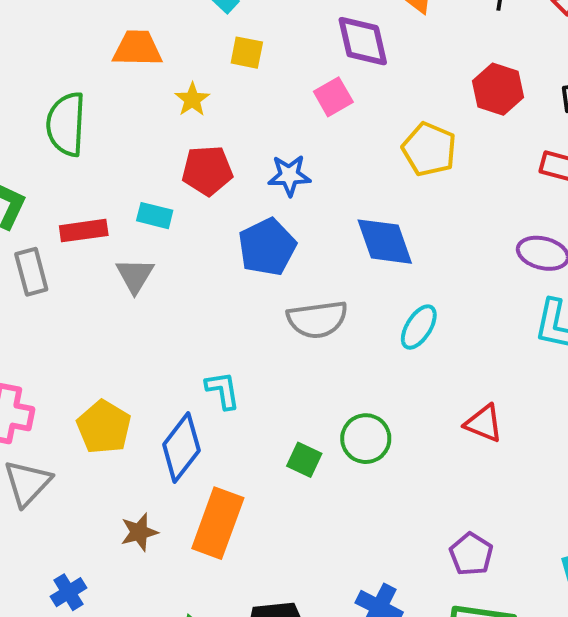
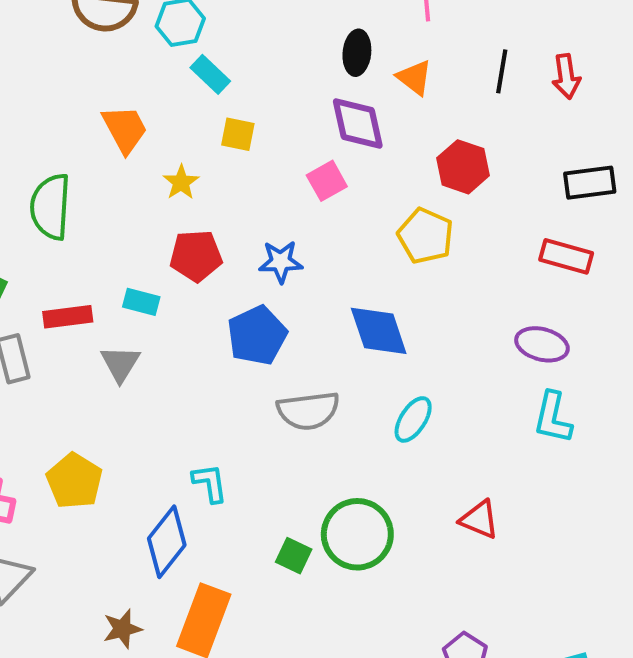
orange trapezoid: (137, 49) -> (125, 129), turned 60
red hexagon: (498, 89) -> (463, 167), moved
yellow pentagon: (104, 427) -> (74, 481), moved
green circle: (366, 439) -> (357, 534), size x1.4

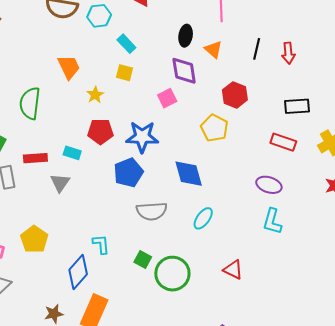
cyan rectangle: (210, 74) -> (126, 44), moved
blue star: (281, 262) -> (142, 137), size x1.5
green square: (294, 556) -> (143, 259), moved

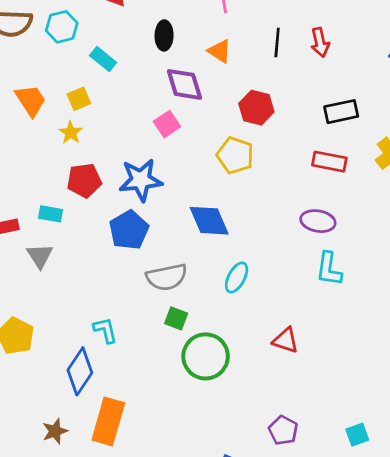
black ellipse: (186, 36) -> (164, 35), moved
yellow square: (125, 73) -> (79, 99), moved, turned -30
green square: (143, 259) -> (176, 318), moved

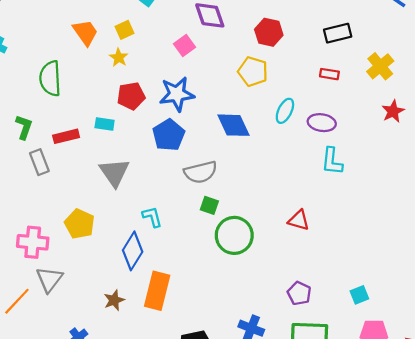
pink square: (167, 124) -> (185, 45), moved
red rectangle: (329, 162) -> (329, 74), size x0.7
gray triangle: (40, 256) -> (114, 172), moved, size x1.4
cyan ellipse: (237, 277) -> (285, 111), moved

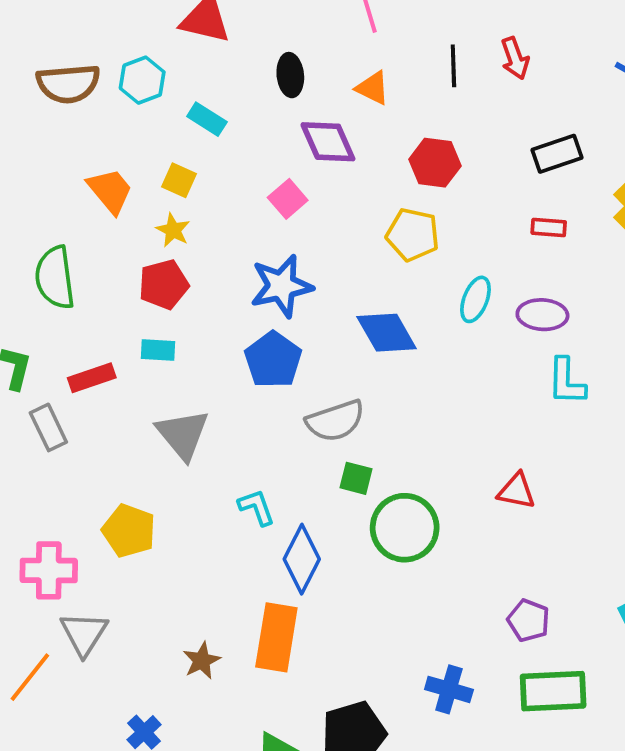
yellow square: (125, 30) -> (179, 180), turned -36
red pentagon: (131, 96) -> (164, 284), moved
blue diamond: (133, 251) -> (302, 559), moved

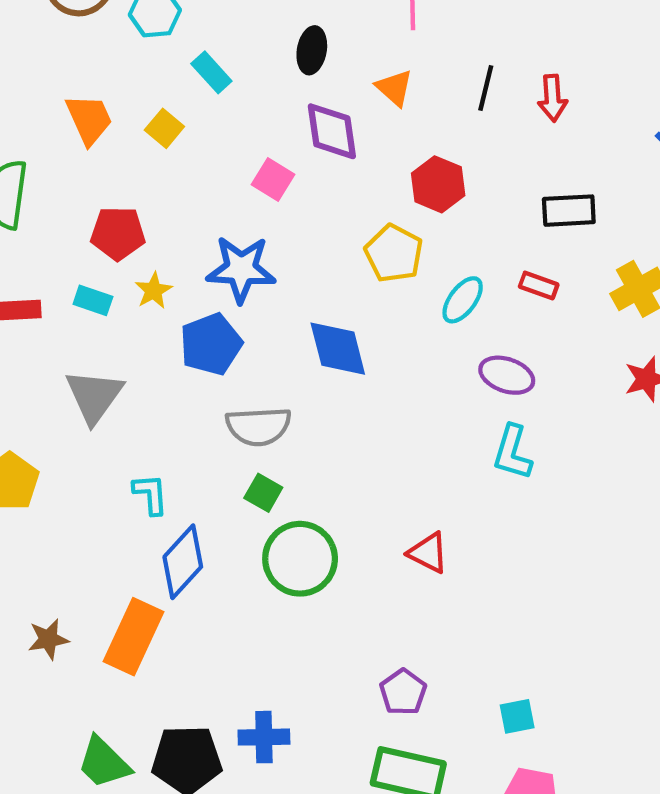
pink square: (288, 199) -> (273, 179), turned -33
yellow star: (173, 230) -> (154, 291), moved
cyan ellipse: (475, 299) -> (463, 300), moved
blue cross: (449, 689) -> (264, 737), moved, turned -33

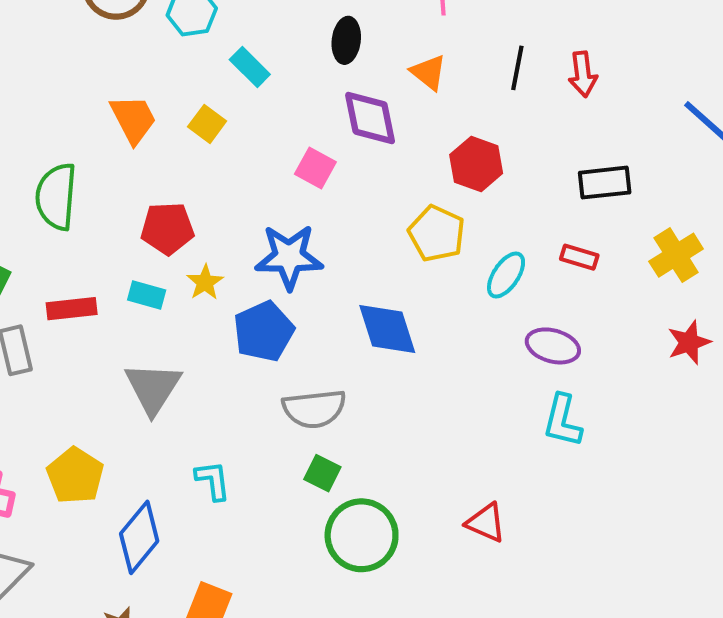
blue diamond: (183, 562) -> (139, 537), moved

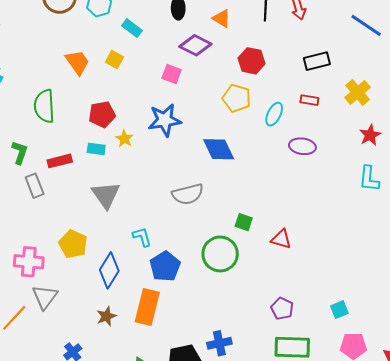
purple diamond: (370, 118) -> (195, 45), turned -44
blue pentagon: (264, 331) -> (165, 266), moved
cyan L-shape: (562, 421) -> (369, 179), moved
green square: (322, 473) -> (244, 222), moved

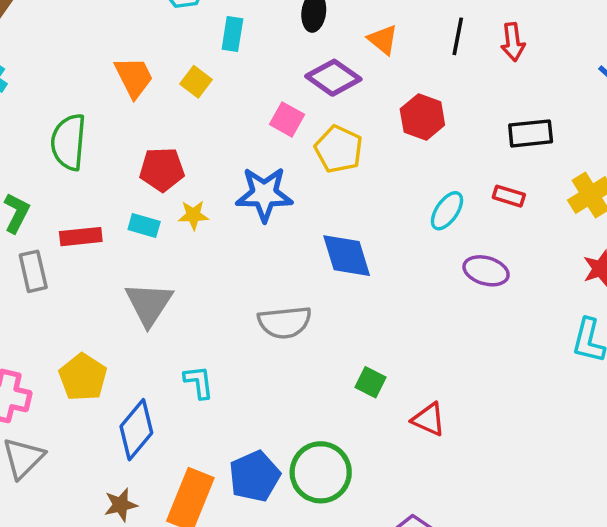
cyan rectangle: (132, 28) -> (232, 34), turned 54
yellow pentagon: (237, 98) -> (339, 149), moved
yellow star: (124, 139) -> (193, 215), turned 30
green circle: (220, 254) -> (321, 472), moved
blue pentagon: (165, 266) -> (254, 476), moved

